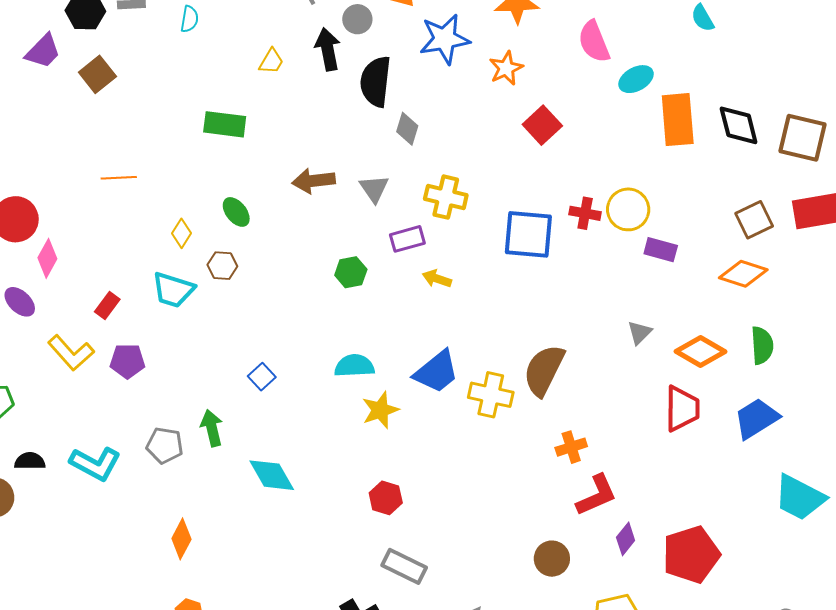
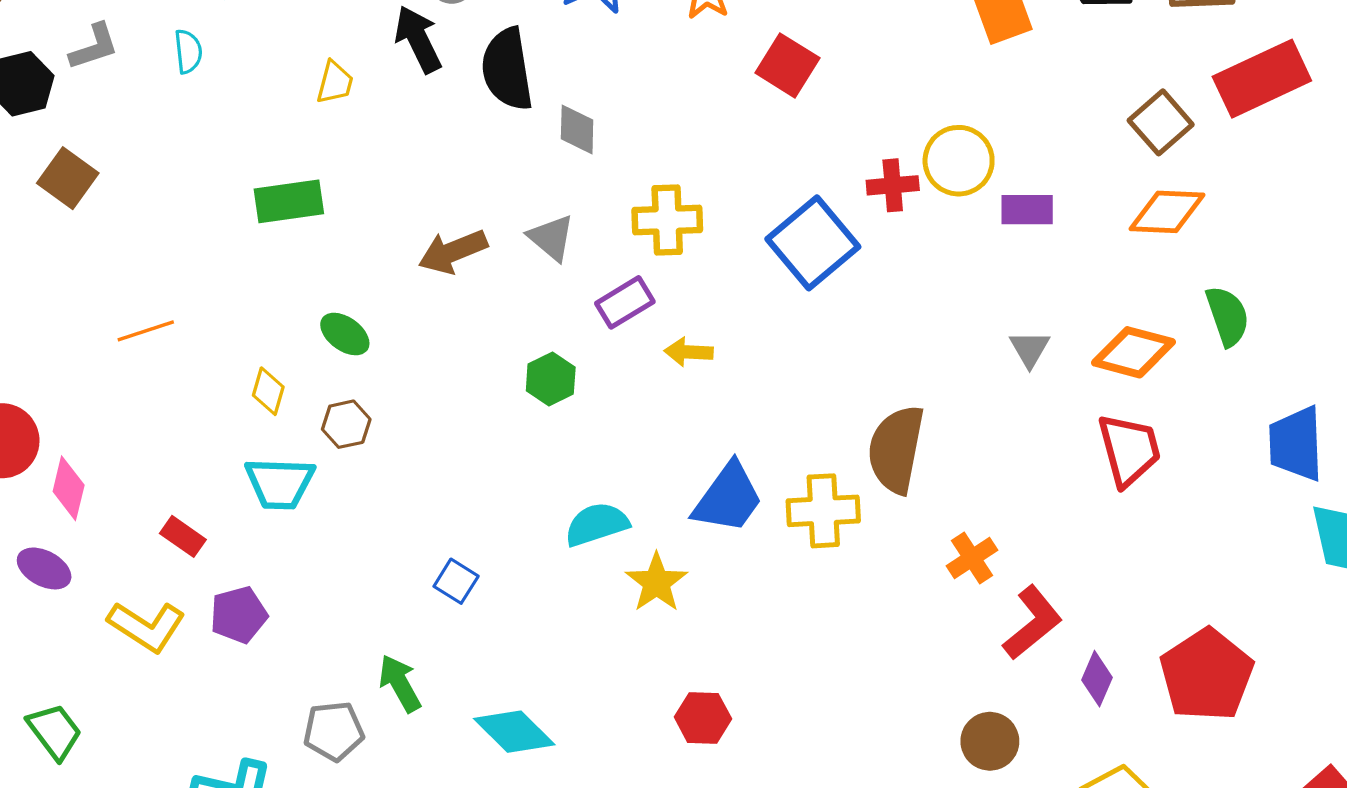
blue square: (528, 234) -> (813, 243), turned -30
red rectangle: (107, 305) -> (183, 536), turned -76
blue trapezoid: (756, 418) -> (1296, 444), moved, turned -45

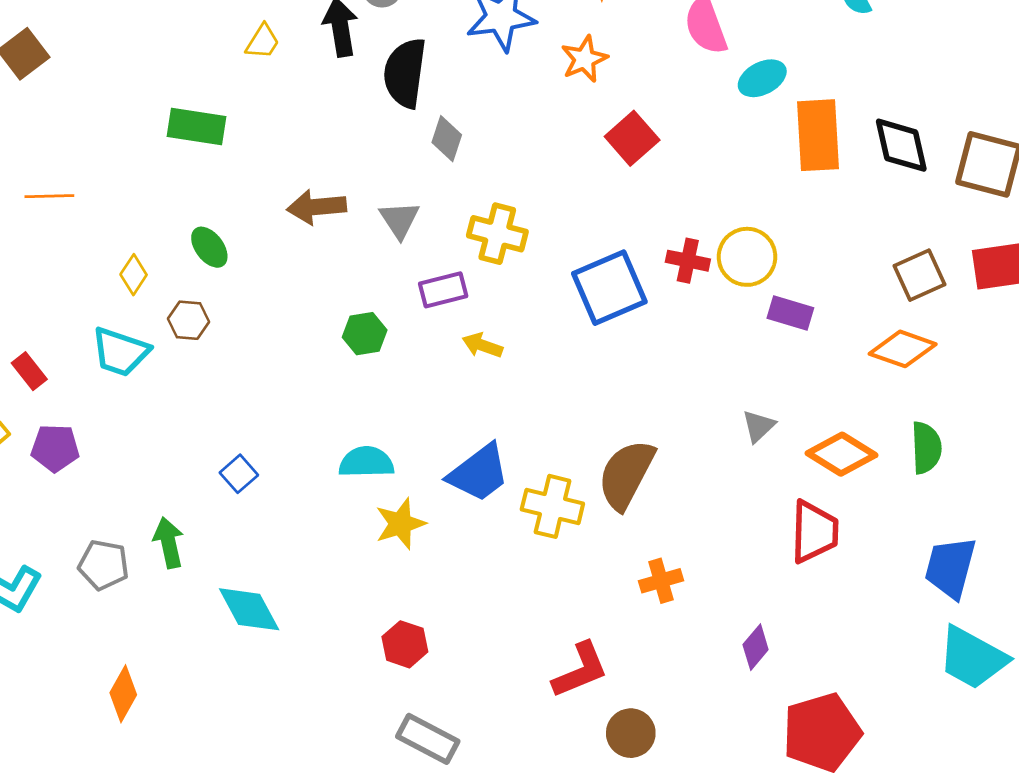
red L-shape: (1033, 623) -> (580, 670), moved
purple diamond: (1097, 679) -> (756, 647), moved

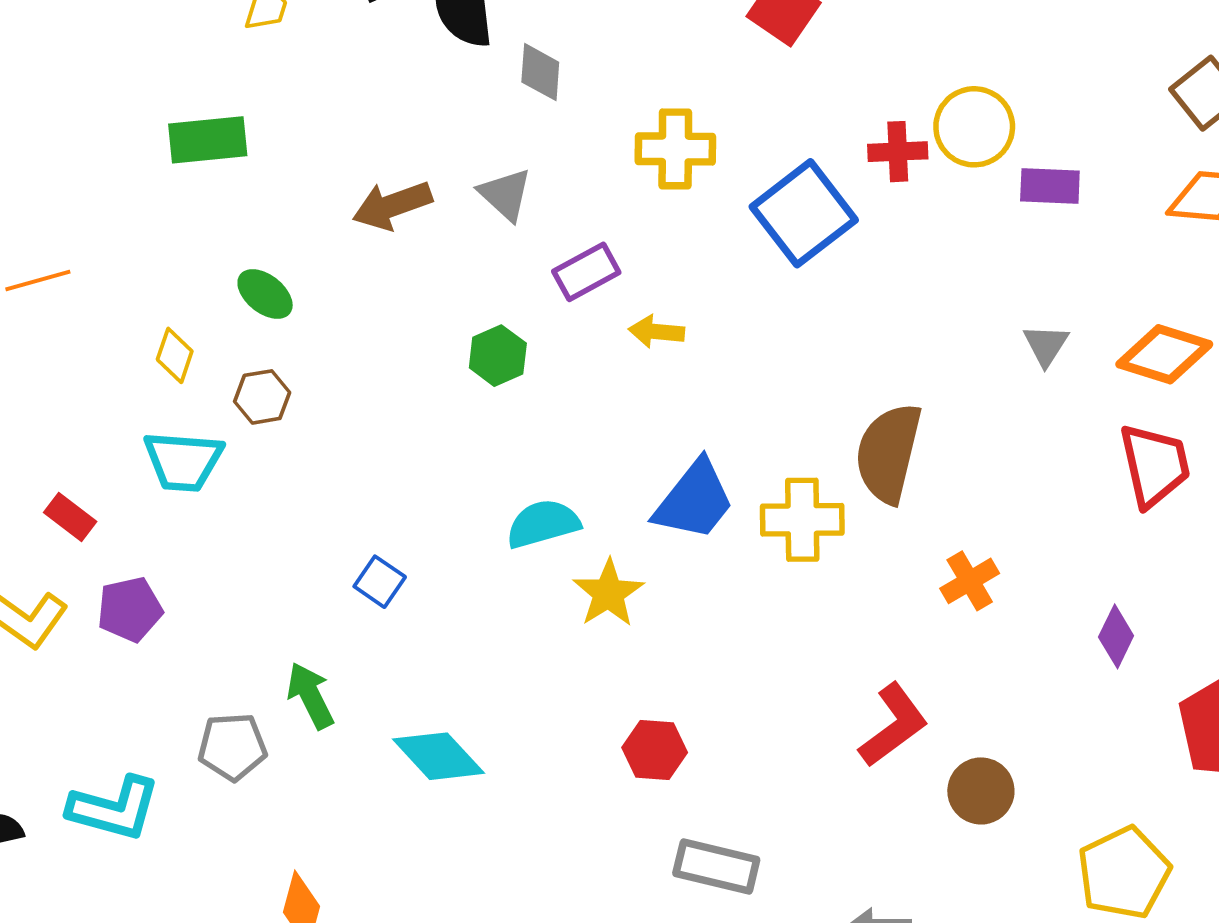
yellow cross: (497, 234) -> (675, 149), moved

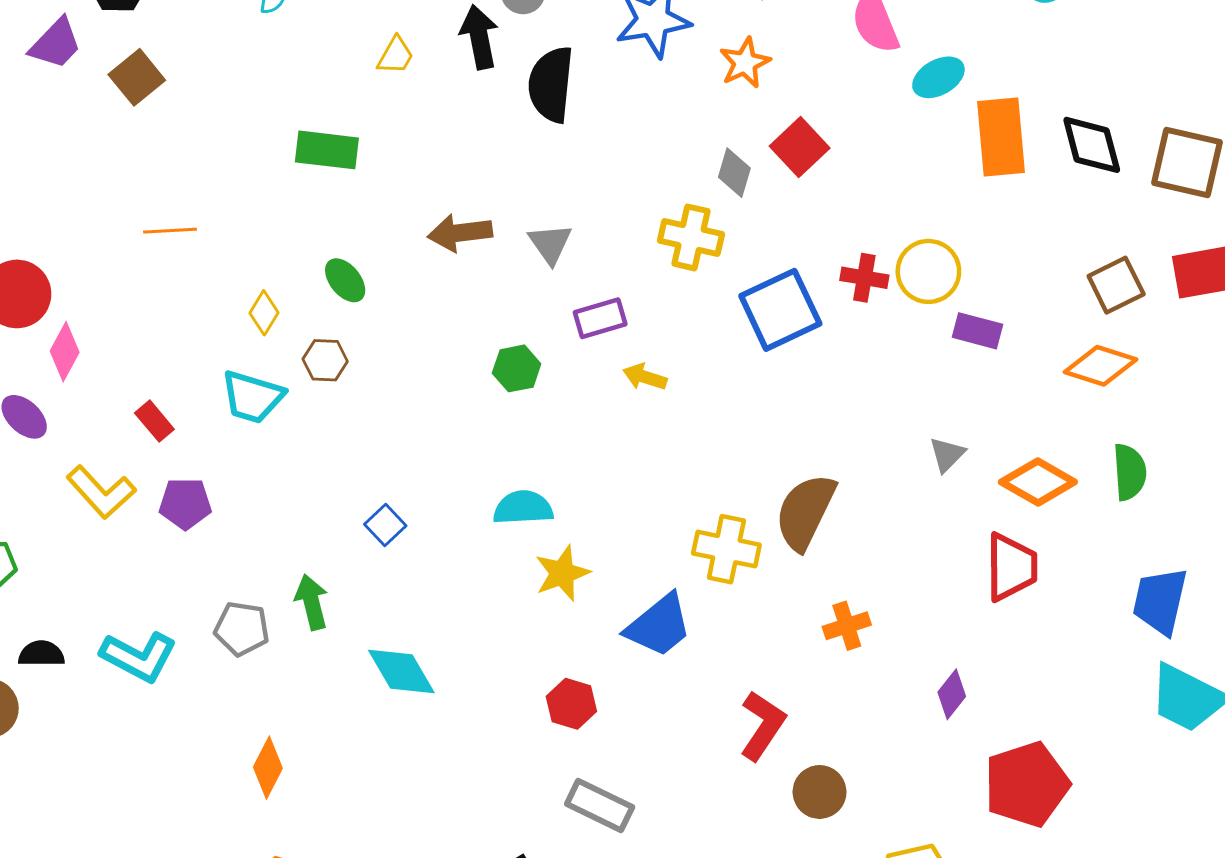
gray diamond: (540, 72) -> (734, 173), moved
blue trapezoid: (694, 500) -> (659, 626), moved
red L-shape: (894, 725) -> (762, 725), turned -32

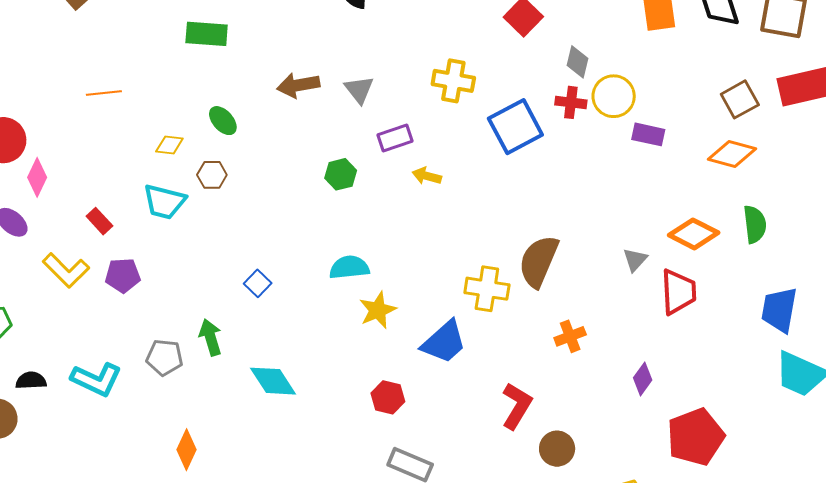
gray diamond: (734, 173) -> (577, 62), moved
yellow diamond: (264, 313) -> (169, 145), turned 68
gray triangle: (947, 454) -> (635, 260), moved

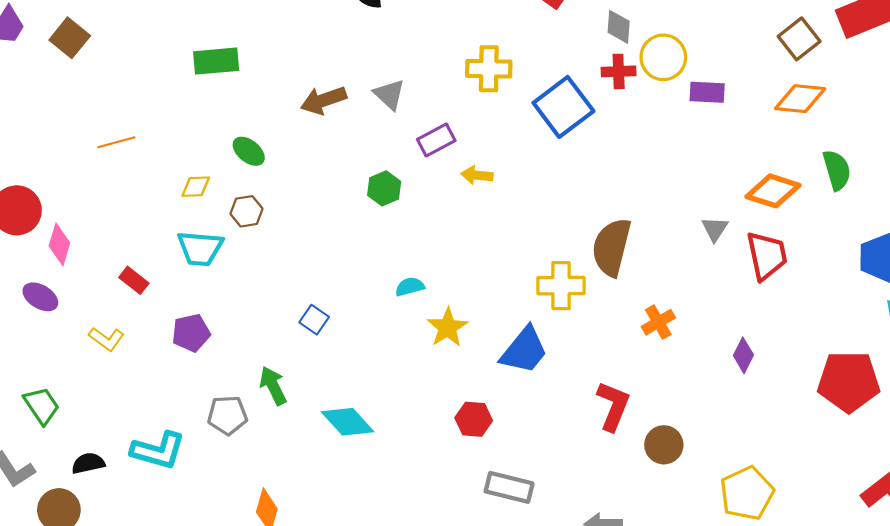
cyan semicircle: (349, 267) -> (410, 287), size x0.7
yellow L-shape: (66, 270) -> (107, 339), size x0.7
purple pentagon: (123, 275) -> (191, 333), moved
red pentagon: (696, 437) -> (849, 381), moved, turned 30

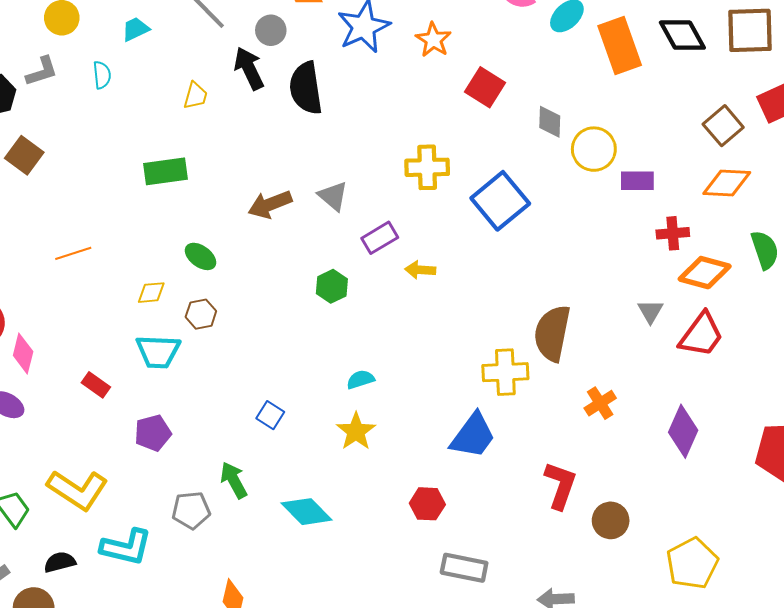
red cross: (619, 71) -> (673, 233), moved
red trapezoid: (767, 256) -> (701, 335), turned 51
yellow star: (448, 328) -> (356, 431), moved
yellow L-shape: (107, 339) -> (78, 490), moved, size x1.8
purple diamond: (743, 355) -> (683, 431), size x1.5

